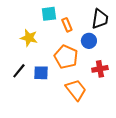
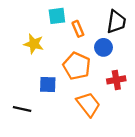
black line: (19, 71) -> (22, 109), moved, turned 63

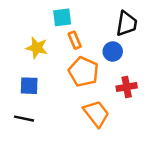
orange rectangle: (78, 29) -> (75, 40), moved
blue square: (48, 85) -> (29, 86), moved

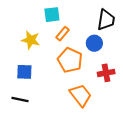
orange rectangle: (75, 40) -> (63, 34), turned 64

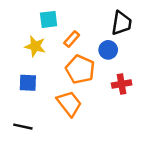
cyan square: (52, 15) -> (49, 19), moved
orange trapezoid: (81, 95) -> (69, 103), moved
black line: (20, 100) -> (23, 127), moved

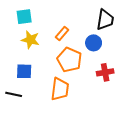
cyan square: (49, 19) -> (24, 17), moved
orange trapezoid: (69, 103) -> (60, 89), turned 45
black line: (23, 127) -> (14, 94), moved

